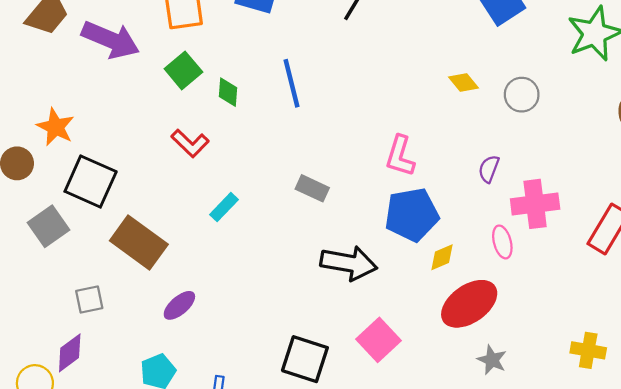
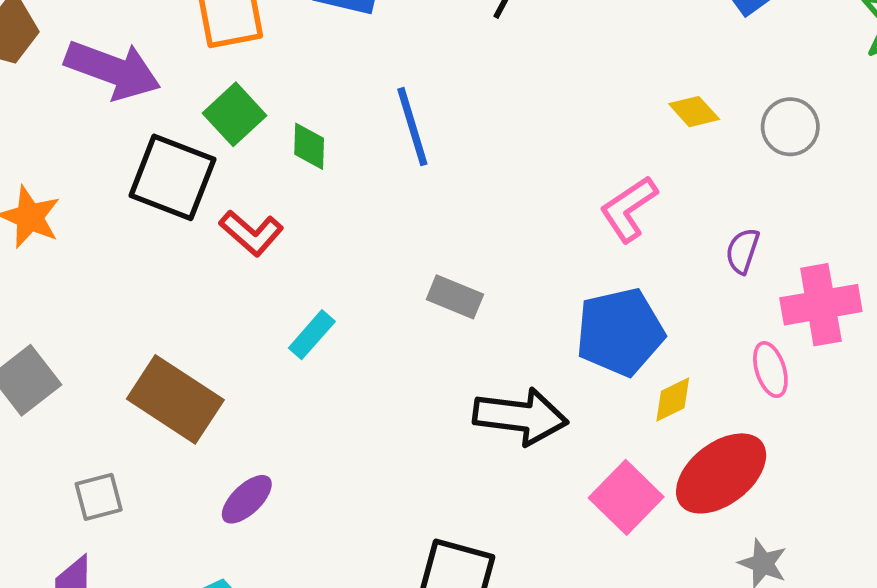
pink L-shape: (400, 156) -> (629, 209), moved, turned 42
black square: (91, 182) -> (172, 177), moved
pink square: (378, 340) -> (626, 497), moved

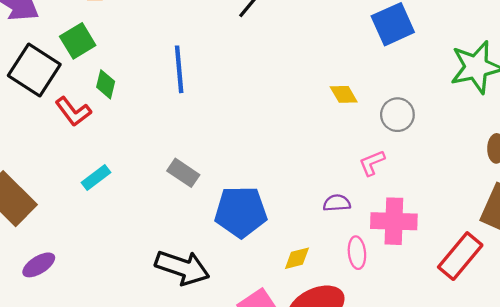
green diamond: (309, 146) -> (106, 84), moved
pink L-shape: (629, 209) -> (372, 163), moved, size x0.7
purple semicircle: (742, 251) -> (337, 203), moved, turned 56
blue pentagon: (620, 332) -> (241, 212), moved
black arrow: (520, 416) -> (182, 268), moved

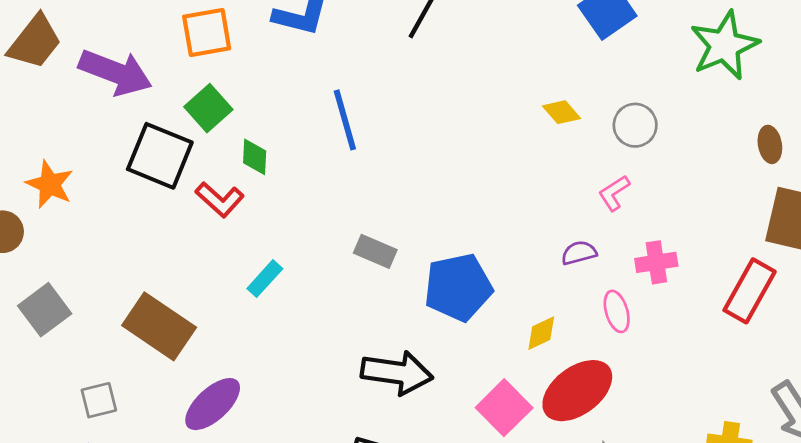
pink cross: (394, 221) -> (656, 262), size x0.7
purple ellipse: (39, 265) -> (213, 404), size x1.4

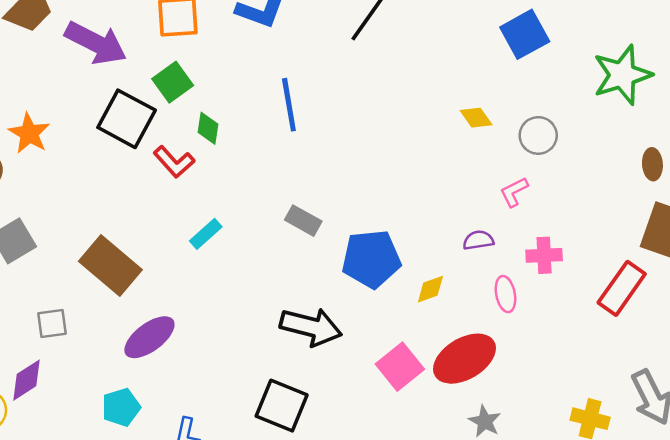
yellow diamond: (541, 333) -> (430, 289), moved

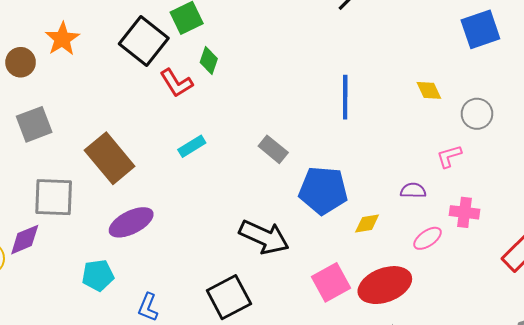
blue line: (289, 105) -> (345, 97), moved
pink ellipse: (505, 294) -> (428, 238), turned 56
gray square: (52, 324) -> (54, 197), size x1.6
black square: (282, 406) -> (229, 297), turned 30

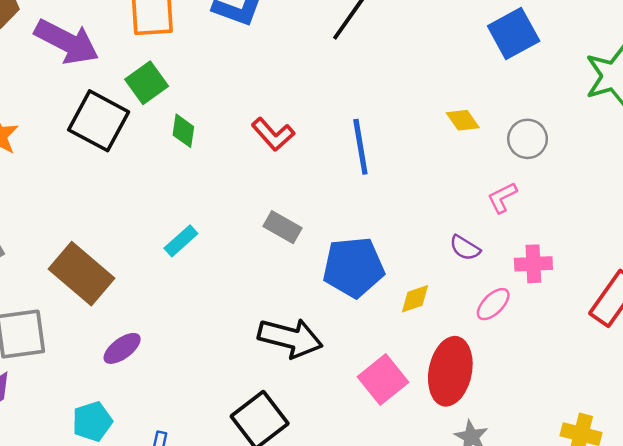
red L-shape: (176, 83) -> (273, 134), moved
purple semicircle: (413, 191) -> (465, 248), turned -140
purple ellipse: (131, 222) -> (122, 348), size x0.7
red ellipse: (385, 285) -> (450, 371), turned -48

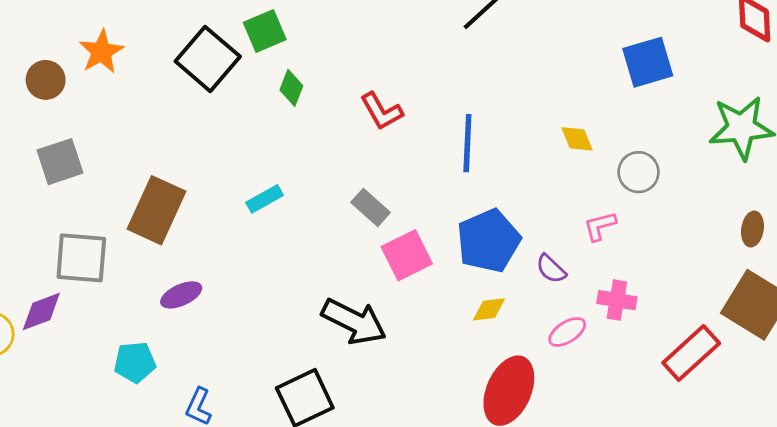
blue pentagon: (353, 267) -> (489, 241), moved, turned -30
brown rectangle: (81, 274) -> (157, 210), turned 62
pink square: (383, 380) -> (407, 255), moved

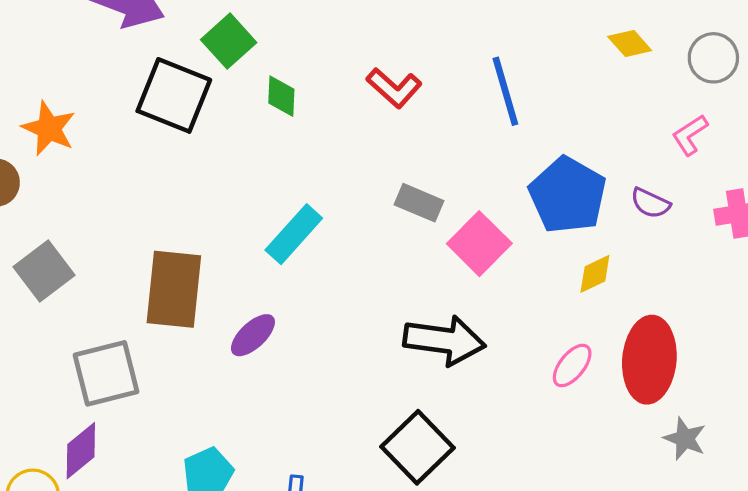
cyan rectangle: (265, 199) -> (294, 234), size x1.4
purple ellipse: (181, 295) -> (253, 335), moved
pink ellipse: (567, 332) -> (572, 365), moved

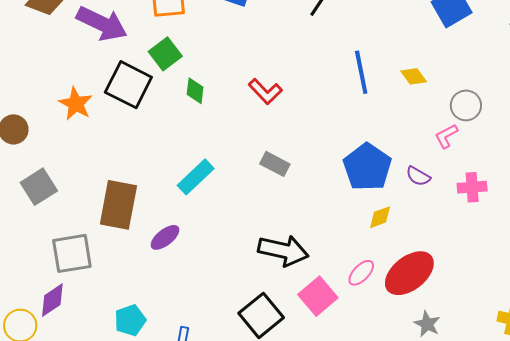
gray circle: (713, 58) -> (466, 105), moved
blue line: (505, 91) -> (361, 72), moved
orange star: (49, 128) -> (76, 104), moved
pink square: (479, 244) -> (318, 296), moved
red ellipse: (649, 360) -> (409, 273), turned 42

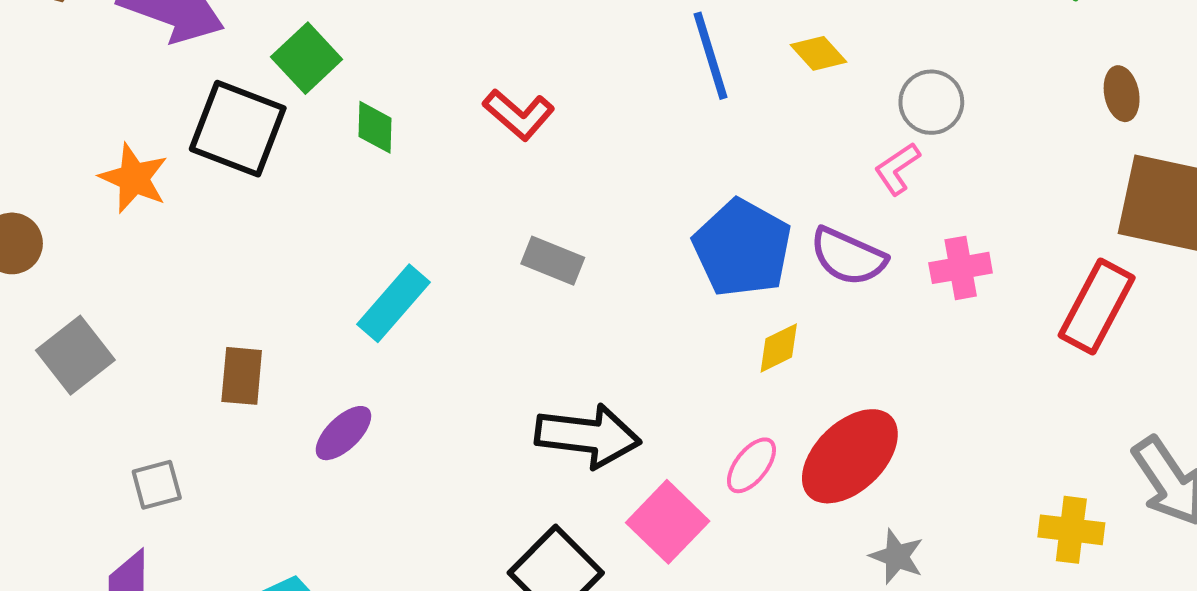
purple semicircle: (418, 176) -> (848, 257), size x1.5
brown rectangle: (118, 205) -> (242, 376), size x0.6
gray square: (72, 253) -> (157, 485), size x0.6

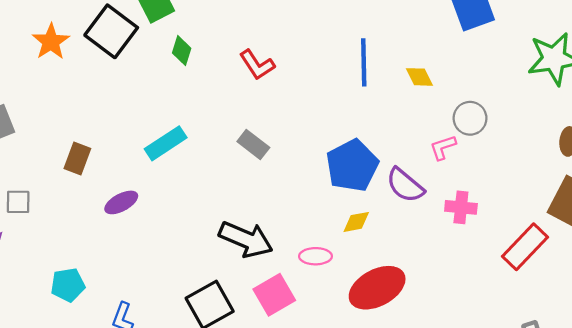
pink ellipse: (751, 465) -> (316, 256), moved, turned 36

